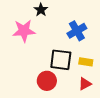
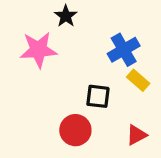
black square: (61, 60) -> (98, 96), size x0.7
yellow rectangle: (86, 62) -> (138, 80), moved, turned 32

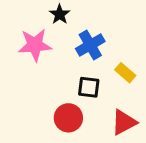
blue cross: (124, 50) -> (90, 45), moved
red triangle: (136, 135) -> (124, 122), size x1.4

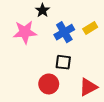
yellow rectangle: (125, 73) -> (90, 28), moved, turned -72

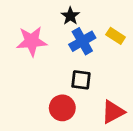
black star: (43, 10) -> (70, 16), moved
yellow rectangle: (90, 28) -> (116, 36), turned 64

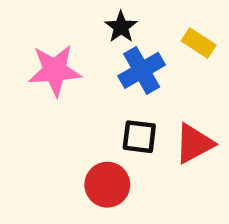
yellow rectangle: (116, 36) -> (199, 43), moved
red triangle: (113, 112) -> (194, 144), moved

